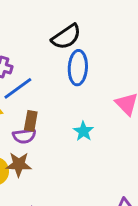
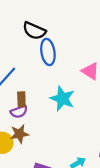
black semicircle: (66, 37) -> (34, 31), turned 70
cyan star: (83, 131) -> (62, 99), size x1.6

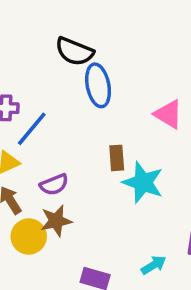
brown rectangle: (21, 99) -> (117, 158), moved
cyan star: (62, 99) -> (143, 182), moved

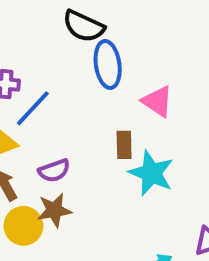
pink triangle: (168, 114) -> (157, 101), moved

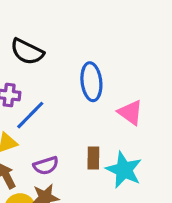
black semicircle: (84, 26) -> (27, 52), moved
brown rectangle: (124, 145) -> (93, 158), moved

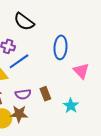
brown rectangle: (93, 158) -> (45, 94), moved, turned -32
cyan star: (124, 170) -> (71, 106), size x0.7

